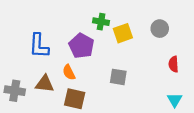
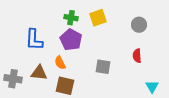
green cross: (101, 22) -> (71, 18), moved
yellow square: (123, 33) -> (98, 18), moved
red semicircle: (174, 64) -> (137, 56), moved

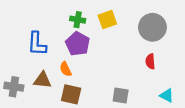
gray circle: (139, 25) -> (152, 27), size x1.6
gray square: (103, 67) -> (121, 95), moved
cyan triangle: (152, 87) -> (167, 95), turned -32

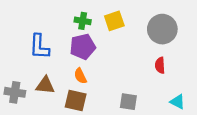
purple pentagon: (78, 44) -> (83, 47), turned 30
orange semicircle: (66, 69) -> (80, 76), moved

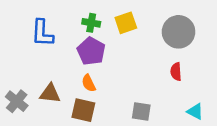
blue L-shape: (39, 47) -> (42, 33), moved
purple pentagon: (83, 47) -> (91, 51), turned -30
gray cross: (15, 92) -> (17, 101), turned 30

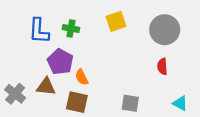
green cross: (91, 23) -> (71, 28), moved
purple pentagon: (91, 51) -> (60, 62), moved

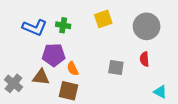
blue L-shape: (39, 31) -> (35, 27), turned -70
purple pentagon: (60, 62) -> (54, 55), turned -30
gray square: (130, 103) -> (116, 68), moved

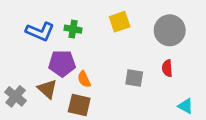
brown triangle: (41, 77) -> (47, 89), turned 36

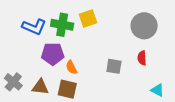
yellow square: (120, 22) -> (88, 19), moved
green cross: (73, 29) -> (62, 25), size x1.5
brown triangle: (47, 89) -> (40, 87), moved, turned -36

